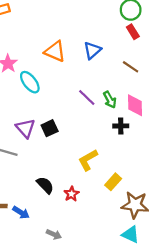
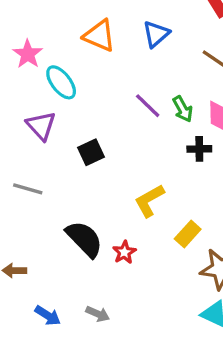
purple triangle: (25, 128) -> (41, 126), moved
black semicircle: (45, 185) -> (84, 239), size x1.4
blue arrow: (21, 213) -> (48, 316), moved

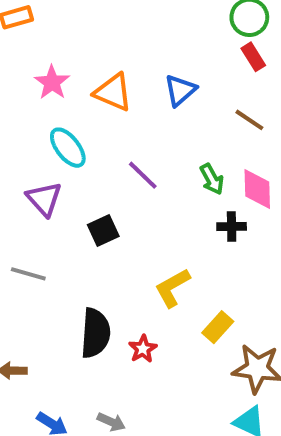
pink star: (28, 54) -> (52, 82), moved
purple line: (148, 106) -> (143, 175), moved
black semicircle: (84, 239) -> (95, 333), turned 48

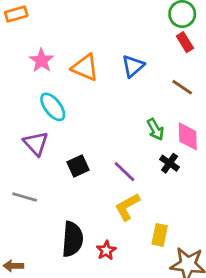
purple line: (143, 175) -> (124, 172), moved
black cross: (232, 227) -> (170, 163), turned 36
yellow rectangle: (218, 327) -> (160, 235), turned -30

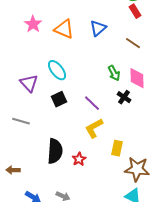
cyan ellipse: (53, 107) -> (57, 70), moved

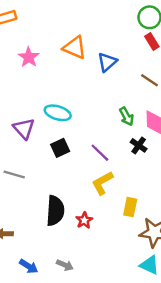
orange triangle: (64, 29) -> (75, 48), moved
cyan ellipse: (57, 70) -> (58, 113), turned -35

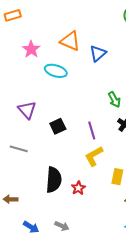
cyan ellipse: (58, 113) -> (56, 71), moved
purple line: (100, 153) -> (92, 130), turned 30

